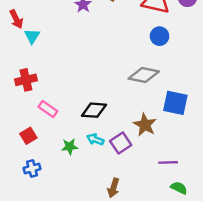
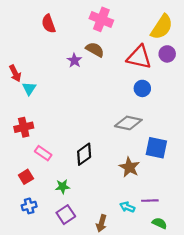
black diamond: (94, 110) -> (84, 154), turned -40
cyan arrow: (95, 139) -> (127, 207), moved
purple square: (121, 143) -> (66, 215), moved

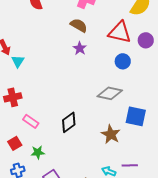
purple circle: (167, 54) -> (146, 40), moved
purple star: (74, 60) -> (80, 48), moved
green star: (63, 187) -> (38, 152), moved

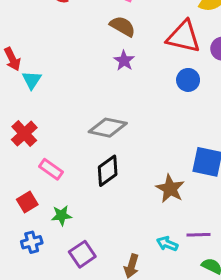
gray diamond: (110, 93) -> (108, 128), moved
red cross: (13, 97) -> (24, 134), turned -30

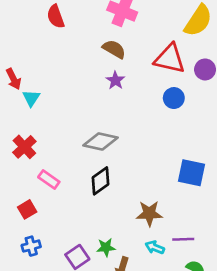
brown star: (170, 189) -> (149, 213), moved, turned -30
green star: (61, 215) -> (106, 247), moved

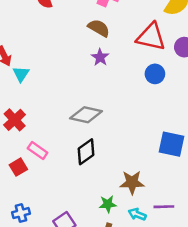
red square: (27, 209) -> (18, 167), moved
green star: (106, 247) -> (108, 204), moved

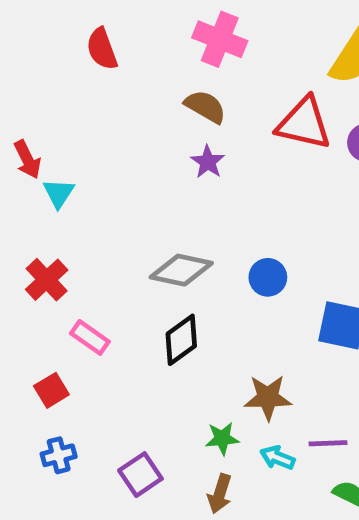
blue circle: (155, 74) -> (268, 277), moved
red square: (18, 167) -> (51, 390), moved

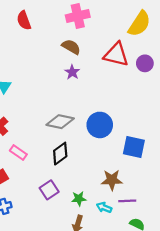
pink cross: (220, 39) -> (78, 16), turned -35
blue circle: (268, 277) -> (100, 125), size x1.5
brown star: (268, 398) -> (112, 180), moved
purple square: (140, 475) -> (49, 190), moved

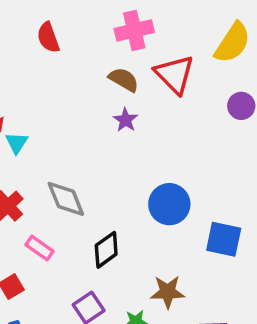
red triangle: (116, 55) -> (175, 74), moved, turned 32
gray diamond: (60, 122) -> (66, 199), moved, turned 56
brown star: (112, 180) -> (168, 292), moved

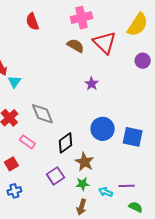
purple star: (125, 120) -> (92, 84), moved
blue circle: (169, 204) -> (103, 129), moved
brown star: (168, 292) -> (85, 162), moved, turned 30

